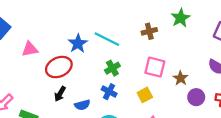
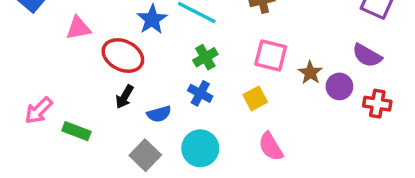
red ellipse: (59, 67) -> (123, 56), turned 50
purple circle: (196, 97) -> (339, 86), moved

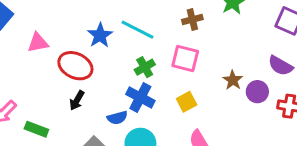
pink square: (271, 56) -> (185, 58), moved
blue cross: (200, 93) -> (140, 97), size x1.4
blue semicircle: (159, 114) -> (117, 118), moved

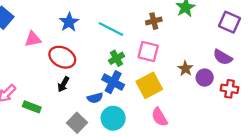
blue star: (100, 35) -> (69, 22), moved
yellow square: (187, 102) -> (149, 85), size x1.6

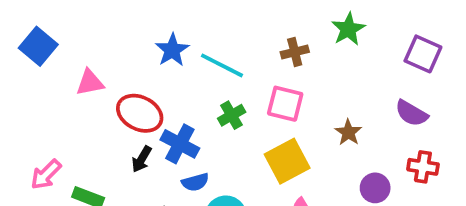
blue star: (69, 22) -> (172, 50), moved
purple circle: (205, 78) -> (375, 188), moved
blue cross: (113, 82) -> (180, 144), moved

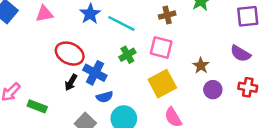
purple square: (423, 54) -> (248, 16), turned -30
pink triangle: (90, 83) -> (44, 14), moved
purple circle: (375, 188) -> (213, 90), moved

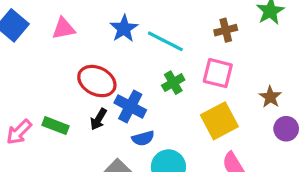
green rectangle: (37, 106) -> (56, 126), moved

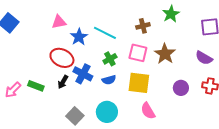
pink triangle: (63, 29) -> (59, 22), moved
blue star: (124, 29) -> (79, 37), moved
brown star: (270, 97) -> (165, 54), moved, size x1.5
yellow square: (219, 121) -> (139, 83), turned 35
blue semicircle: (143, 138) -> (109, 80), moved

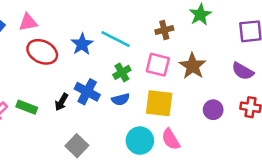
pink triangle: (59, 22) -> (28, 22), moved
red ellipse: (62, 58) -> (42, 52), moved
cyan circle: (107, 112) -> (140, 141), moved

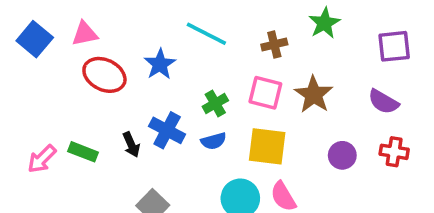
cyan line: (115, 39) -> (206, 34), moved
black arrow: (61, 102) -> (131, 145), turned -54

